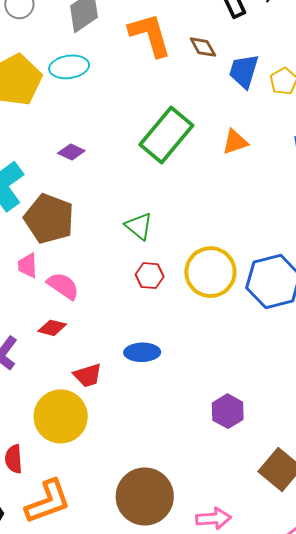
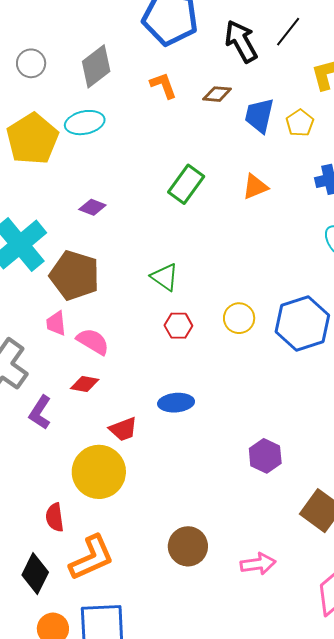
orange L-shape: (150, 35) -> (163, 85), size x0.6
brown diamond: (203, 47) -> (217, 94), turned -52
green rectangle: (166, 135) -> (186, 184), size x0.7
yellow circle: (210, 272) -> (239, 318), size x0.6
brown circle: (145, 496) -> (188, 546), size x0.7

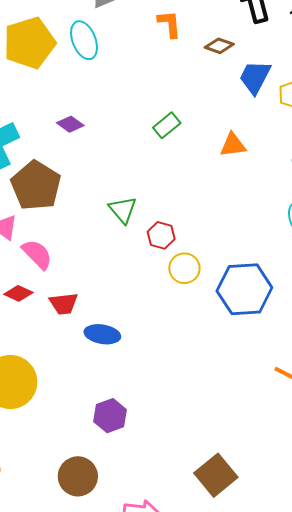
cyan ellipse: (85, 123) -> (84, 40), turned 66
green rectangle: (186, 184) -> (167, 125), size x0.7
red hexagon: (178, 326) -> (161, 235), moved
red trapezoid: (123, 429) -> (64, 304), moved
purple hexagon: (265, 456) -> (110, 416), moved

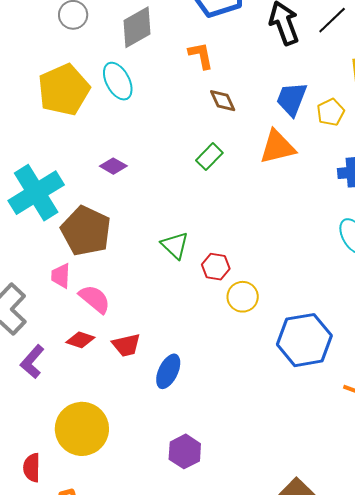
brown diamond: (219, 46) -> (223, 101), moved, turned 52
orange triangle: (233, 145) -> (277, 147), moved, size x1.4
blue hexagon: (244, 289) -> (304, 340), moved
blue ellipse: (102, 334) -> (168, 371), turned -68

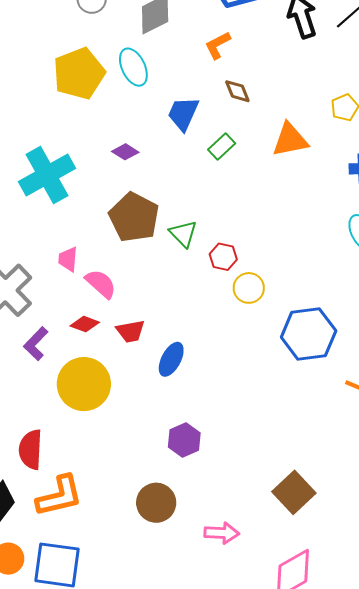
orange L-shape: (201, 56) -> (218, 45), turned -108
blue trapezoid: (292, 99) -> (183, 114), moved
brown pentagon: (86, 231) -> (134, 217), moved
yellow circle: (82, 429) -> (84, 384), moved
red semicircle: (32, 468) -> (31, 450), size x1.4

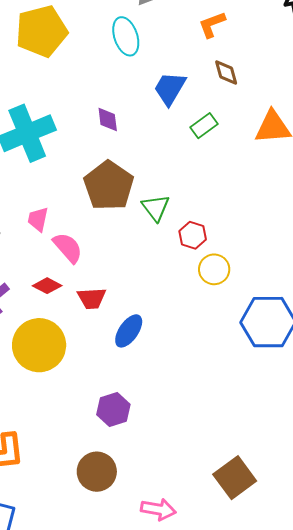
yellow pentagon: (79, 73) -> (41, 31), moved
purple diamond: (125, 152) -> (108, 119), turned 44
purple hexagon: (184, 440) -> (113, 409), moved

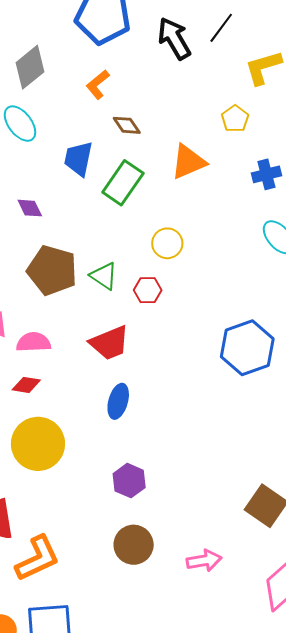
green rectangle: (204, 126) -> (123, 183), size x1.6
pink semicircle: (68, 248) -> (34, 342), turned -32
yellow circle: (214, 269) -> (167, 243), moved
red trapezoid: (92, 298) -> (110, 343), moved, size x1.4

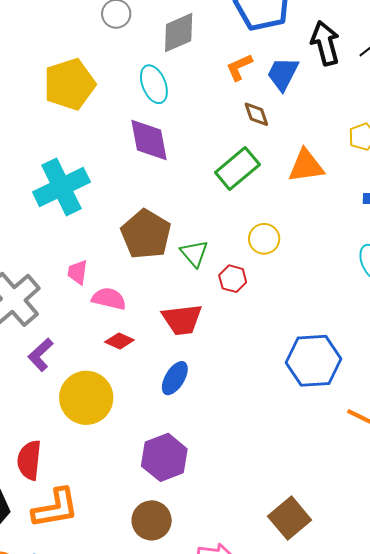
blue trapezoid: (78, 159) -> (283, 74), moved
purple diamond: (30, 208) -> (149, 140), moved, size x1.8
red diamond: (26, 385) -> (119, 341), moved
purple hexagon: (129, 481) -> (164, 457), size x1.4

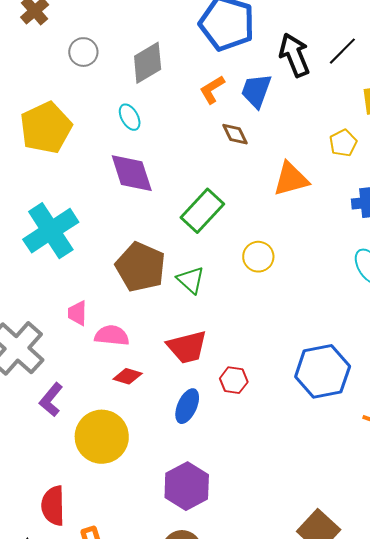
cyan ellipse: (154, 84) -> (130, 117), size x0.7
green rectangle: (237, 169) -> (202, 211), moved
red hexagon: (233, 279) -> (234, 380), moved

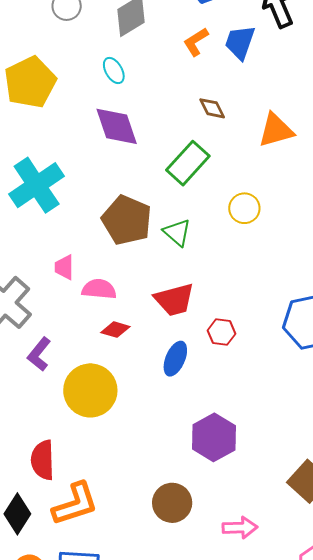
brown diamond: (235, 134) -> (212, 108), moved
purple hexagon: (187, 486) -> (214, 437), moved

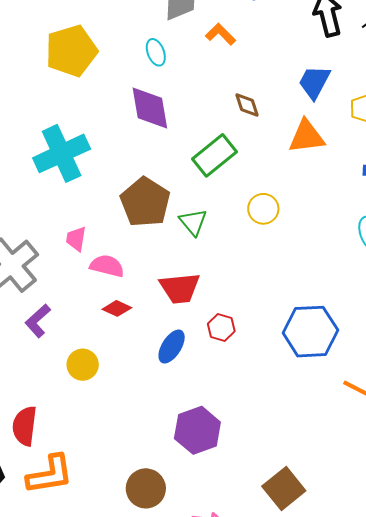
orange L-shape: (196, 42) -> (221, 34), moved, turned 68
blue trapezoid: (240, 42) -> (314, 82), moved
yellow circle: (90, 390) -> (83, 365), size x0.6

